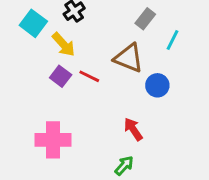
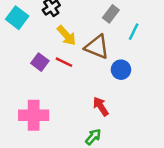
yellow arrow: (64, 44) -> (67, 35), moved

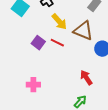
pink cross: (34, 115) -> (33, 85), size x0.6

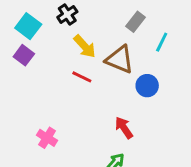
purple square: (38, 43) -> (24, 55), moved
pink cross: (33, 85) -> (47, 138), turned 32

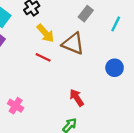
cyan line: (162, 42) -> (116, 24), moved
blue circle: (147, 86) -> (115, 68), moved

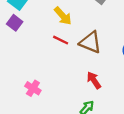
brown triangle: (73, 44) -> (90, 42), moved

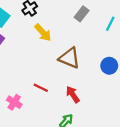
red line: (61, 40) -> (41, 88), moved

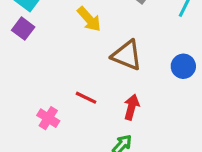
red arrow: (73, 94) -> (132, 107), turned 49

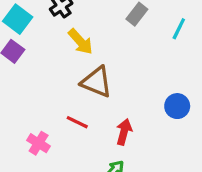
brown triangle: (127, 55) -> (97, 82), moved
blue circle: (183, 66) -> (177, 106), moved

